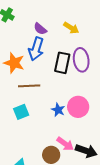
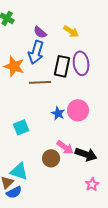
brown line: (29, 86) -> (40, 82), moved
cyan square: (21, 112) -> (21, 127), moved

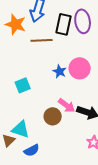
blue semicircle: (14, 192) -> (32, 150), moved

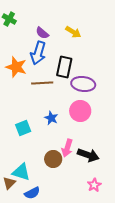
purple ellipse: (83, 21) -> (83, 84), moved, turned -75
blue star: (60, 71) -> (51, 118), moved
pink arrow: (67, 105) -> (67, 148), turned 72

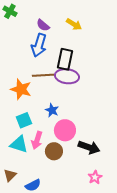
orange star: (16, 67) -> (21, 89), moved
purple ellipse: (83, 84) -> (67, 76), moved
pink circle: (80, 111) -> (65, 130), moved
pink arrow: (67, 148) -> (37, 140), moved
cyan triangle: (21, 172) -> (19, 144), moved

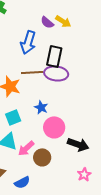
purple semicircle: (43, 25) -> (47, 22), moved
pink arrow: (37, 140) -> (26, 148), moved, turned 30
brown circle: (54, 151) -> (42, 157), moved

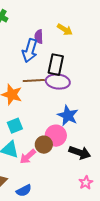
purple semicircle: (47, 22) -> (39, 37), moved, turned 48
blue star: (41, 107) -> (68, 116), moved, size x1.5
brown circle: (42, 157) -> (44, 145), moved

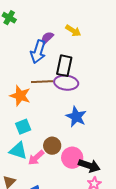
purple semicircle: (39, 37) -> (47, 38), turned 48
pink circle: (56, 136) -> (72, 158), moved
black arrow: (80, 153) -> (89, 166), moved

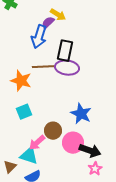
yellow arrow: (73, 31) -> (58, 15), moved
blue star: (76, 117) -> (81, 114), moved
cyan triangle: (18, 151) -> (29, 156), moved

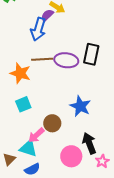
black rectangle: (65, 51) -> (91, 54), moved
pink circle: (73, 143) -> (71, 156), moved
black arrow: (90, 151) -> (89, 143), turned -130
pink star: (95, 169) -> (102, 161), moved

